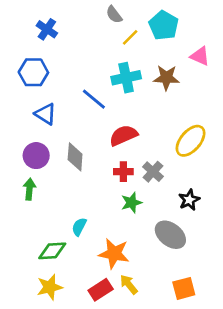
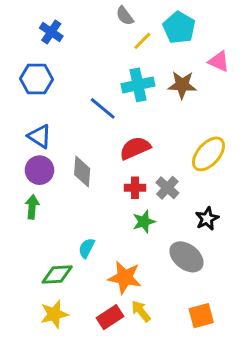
blue triangle: (46, 114) -> (40, 136), moved

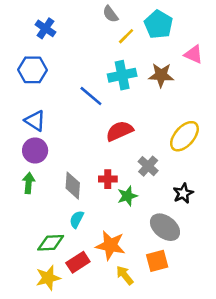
gray diamond: (82, 172) -> (73, 186), moved
red cross: (135, 188) -> (108, 179), moved
orange square: (201, 316) -> (157, 261), moved
red rectangle: (110, 317) -> (78, 262), moved

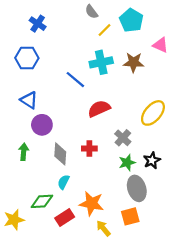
purple circle: (35, 151) -> (42, 125), moved
green star: (127, 196) -> (127, 163), moved
gray ellipse: (165, 227) -> (137, 188), turned 35
yellow star: (48, 278) -> (14, 220), moved

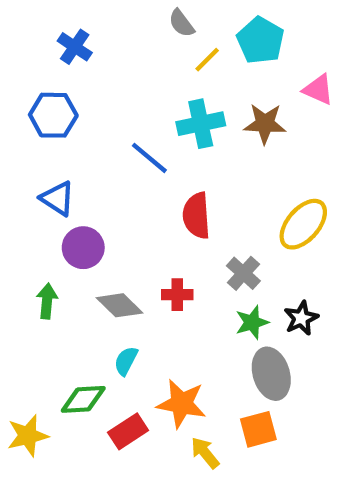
red semicircle: (99, 109) -> (196, 216), turned -70
gray diamond: (60, 154) -> (120, 305), turned -50

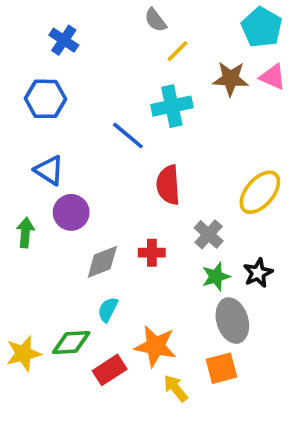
cyan pentagon: (261, 40) -> (262, 27), moved
brown star: (265, 124) -> (231, 79), moved
green arrow: (47, 301) -> (25, 233), moved
gray diamond: (120, 305) -> (102, 262), turned -66
yellow star: (28, 436) -> (24, 353), moved

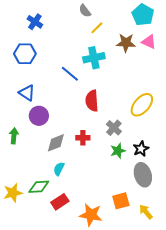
green arrow: (25, 233) -> (14, 136), moved
gray ellipse: (232, 321) -> (143, 175), moved
orange star: (155, 346) -> (91, 215), moved
yellow arrow: (176, 388) -> (146, 212), moved

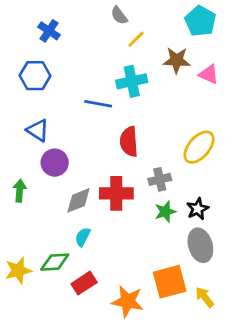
pink triangle: (149, 42) -> (209, 74), moved
blue line: (70, 74) -> (98, 104), turned -30
gray cross: (114, 128) -> (160, 179), turned 35
red cross: (83, 138) -> (116, 193), size x1.6
orange square: (121, 201) -> (170, 282), size x1.4

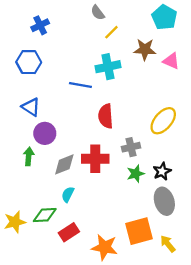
blue cross: (49, 31) -> (40, 25), turned 30
green arrow: (20, 191) -> (29, 156), moved

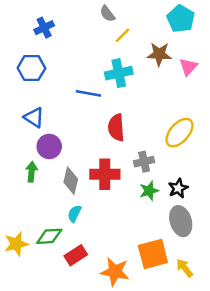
pink triangle: (171, 61) -> (188, 67), turned 48
gray diamond: (64, 164) -> (71, 181), turned -55

